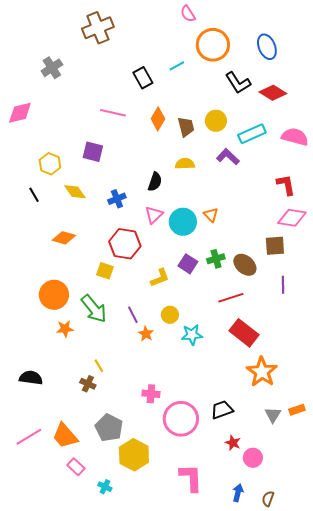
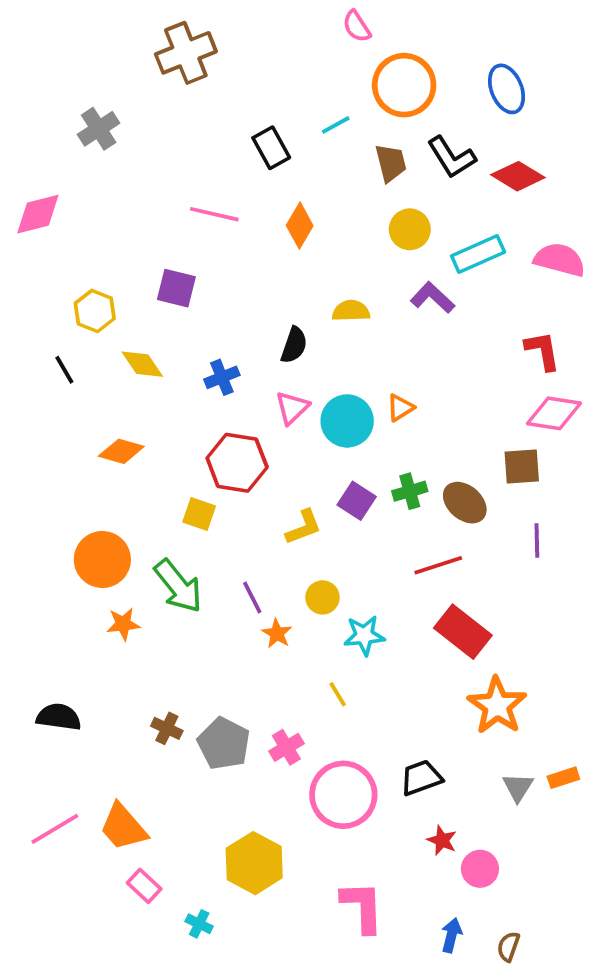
brown trapezoid: (186, 127) -> (391, 163), moved
orange triangle: (211, 215) -> (400, 408), turned 42
yellow line: (99, 366) -> (338, 694), moved
pink cross: (151, 394) -> (286, 747), turned -36
gray pentagon: (109, 428) -> (224, 744), moved

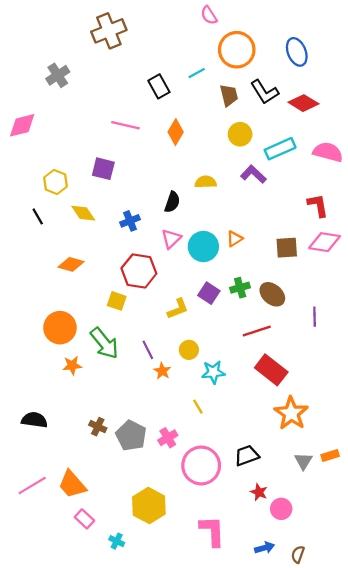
brown square: (522, 467) -> (287, 248), moved
blue arrow: (451, 935) -> (265, 548), turned 60

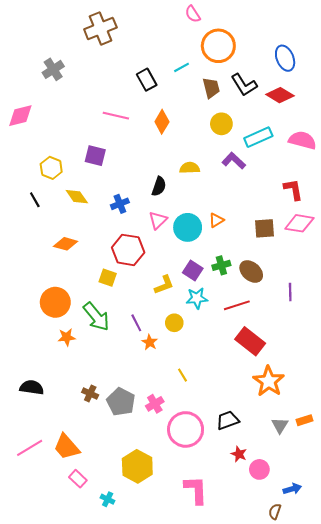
blue ellipse: (297, 52) -> (285, 58), moved
cyan star: (213, 372) -> (197, 298), moved
blue arrow: (265, 548) -> (292, 489), moved

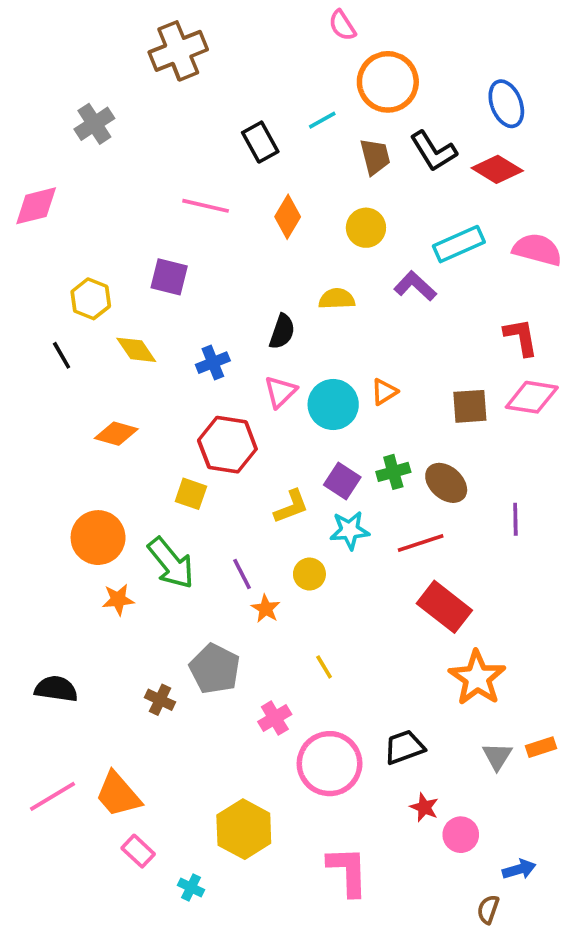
yellow circle: (221, 124) -> (366, 228), moved
gray pentagon: (121, 402) -> (215, 669), moved

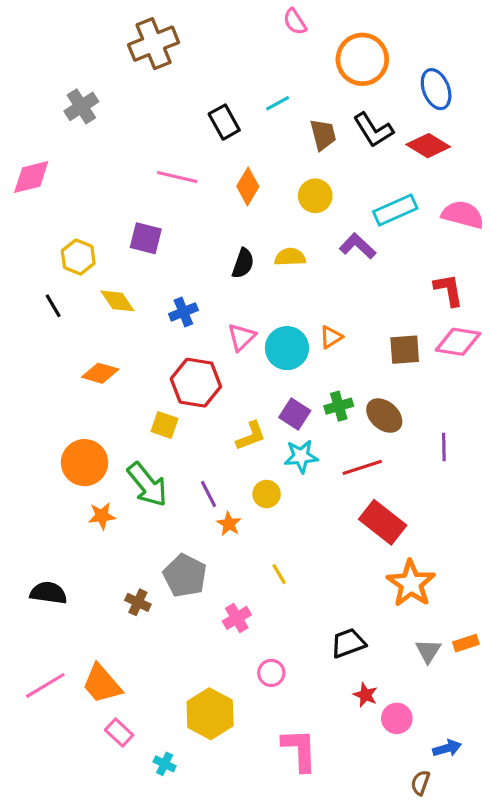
orange circle: (388, 82) -> (362, 59), moved
black semicircle: (282, 332) -> (243, 263), moved
pink circle: (330, 764) -> (271, 673), moved, size x0.5

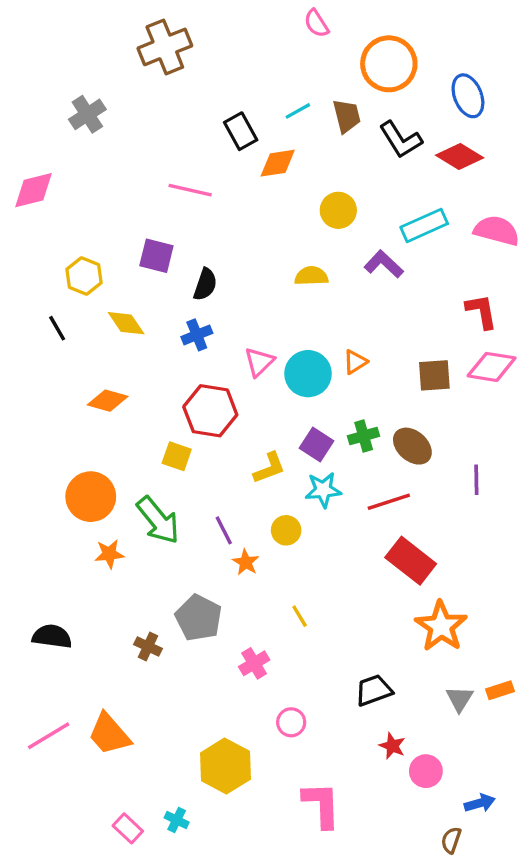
brown trapezoid: (323, 135) -> (347, 116), moved
orange diamond: (248, 186) -> (278, 163), moved, turned 51
black semicircle: (243, 263) -> (205, 284), moved
pink rectangle: (119, 733) -> (128, 828), moved

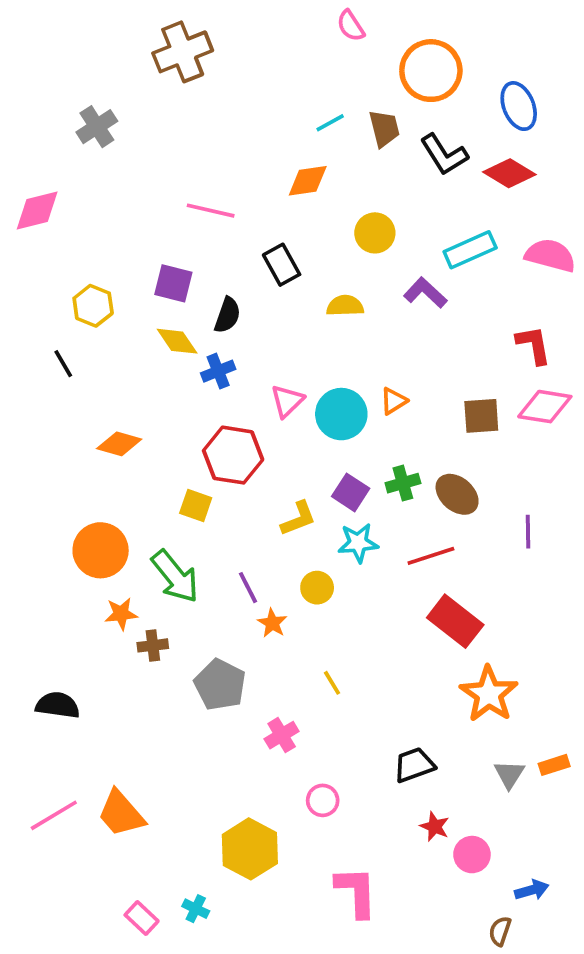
black rectangle: (241, 131) -> (282, 265), moved
yellow diamond: (126, 323) -> (177, 341), moved
brown cross: (148, 647) -> (153, 645), moved, turned -32

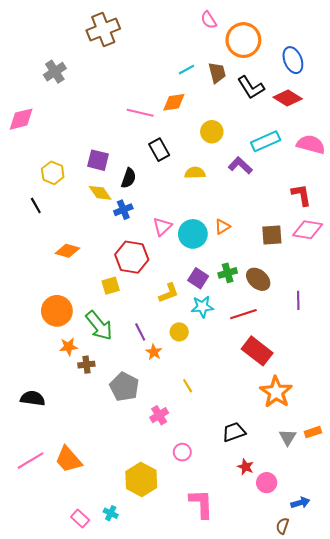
pink semicircle: (351, 26) -> (209, 20), moved
pink line: (211, 211) -> (140, 113), moved
yellow square: (196, 505) -> (111, 286), turned -36

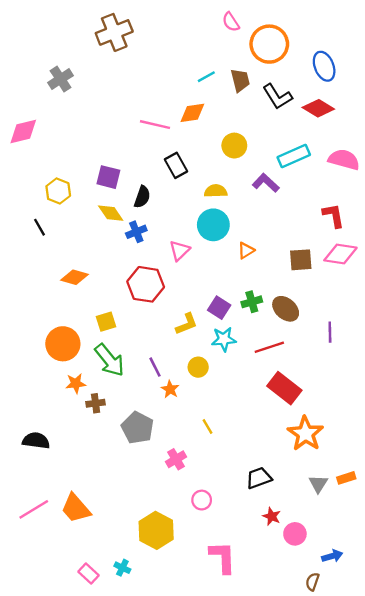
cyan circle: (193, 234) -> (213, 225), moved
yellow square: (111, 286) -> (106, 322), moved

